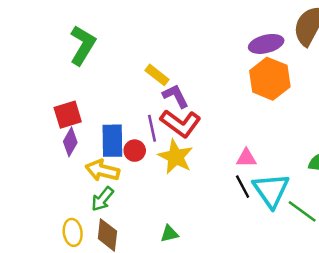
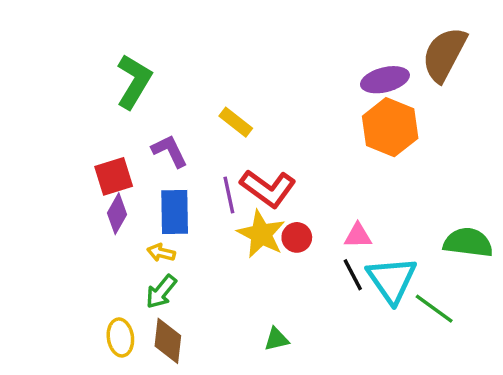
purple L-shape: (176, 96) -> (170, 151), moved
red circle: (135, 151) -> (297, 237), moved
yellow arrow: (102, 170) -> (161, 253), size x0.6
green triangle: (169, 234) -> (276, 339), moved

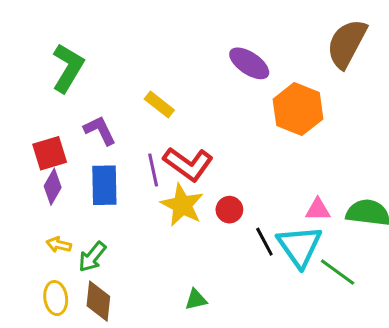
purple ellipse: (385, 80) -> (249, 63), moved, turned 48
pink triangle: (358, 236) -> (318, 210), moved
red circle: (297, 237) -> (229, 210), moved
yellow arrow: (161, 253) -> (59, 245), moved

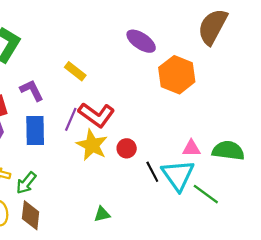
purple line: (153, 170) -> (71, 119), turned 35

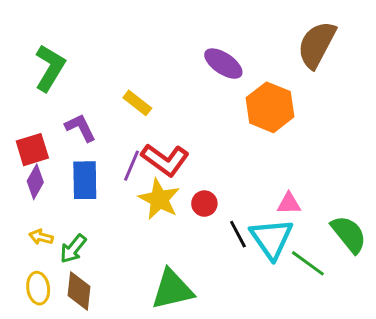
green semicircle: (228, 151) -> (349, 234), moved, turned 44
green triangle: (102, 214) -> (172, 290), size x2.0

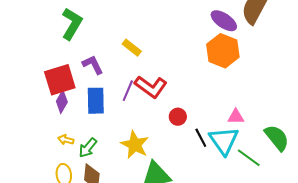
purple ellipse: (223, 64) -> (224, 21), moved
red square: (32, 150) -> (60, 80), size x1.4
yellow star: (159, 199) -> (135, 145), moved

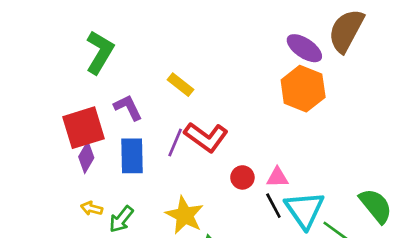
pink triangle: (236, 117) -> (277, 177), moved

